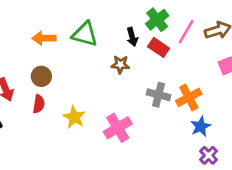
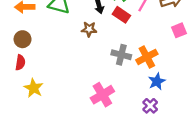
yellow star: (74, 117) -> (34, 88), moved
pink cross: (118, 128) -> (102, 95), moved
purple cross: (209, 155) -> (150, 106), moved

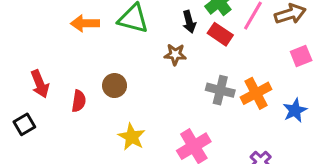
brown circle: (23, 39) -> (115, 86), moved
blue star: (157, 81) -> (295, 110), moved
yellow star: (34, 88) -> (132, 137), moved

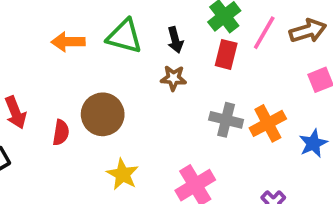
black arrow: (189, 22) -> (175, 40), moved
red rectangle: (220, 34) -> (226, 54), turned 70
brown circle: (115, 86) -> (103, 114), size x1.5

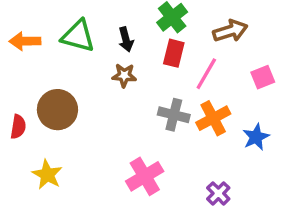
brown arrow: (308, 31) -> (230, 31), moved
pink line: (264, 33) -> (206, 74), moved
yellow star: (123, 174) -> (47, 175), moved

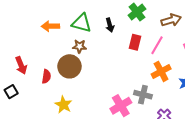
red rectangle: (174, 53) -> (135, 42), moved
brown star: (124, 75) -> (80, 46), moved
gray cross: (174, 115) -> (143, 95), moved

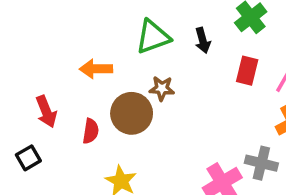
green triangle: (82, 23) -> (153, 37), turned -35
orange arrow: (50, 26) -> (96, 69), moved
brown star: (80, 46) -> (162, 88), moved

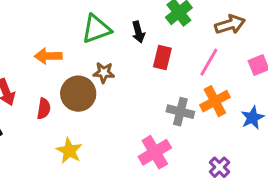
red rectangle: (247, 71) -> (162, 58), moved
gray cross: (261, 163) -> (180, 112), moved

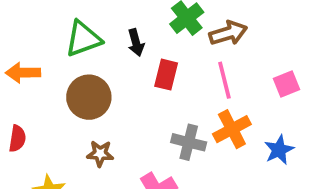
brown arrow: (230, 24) -> (228, 33), moved
pink line: (209, 62) -> (224, 80), turned -44
brown star: (104, 73) -> (100, 154), moved
brown circle: (78, 94) -> (89, 97), moved

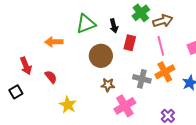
brown circle: (89, 97) -> (101, 56), moved
red semicircle: (17, 139) -> (51, 77), turned -48
brown star: (100, 154) -> (108, 85), moved

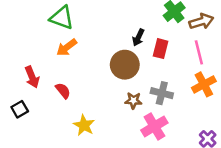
green triangle: (86, 24) -> (62, 18), moved, turned 40
black arrow: (114, 26) -> (138, 37), moved, turned 40
orange arrow: (54, 42) -> (67, 47), turned -36
gray cross: (142, 79) -> (162, 93), moved

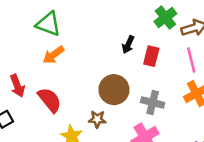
brown circle: (125, 65) -> (114, 90), moved
red semicircle: (63, 91) -> (50, 100), size x1.5
brown star: (133, 101) -> (97, 119), moved

